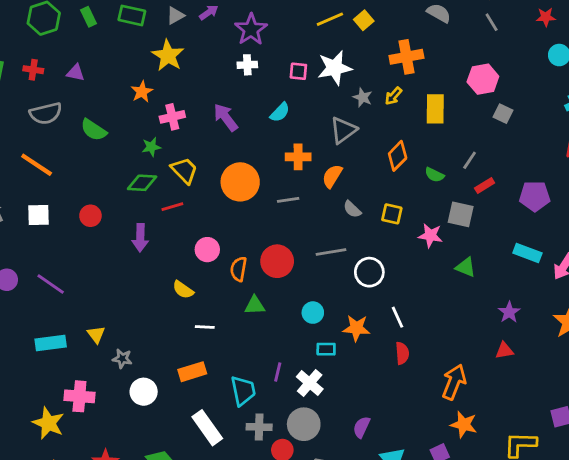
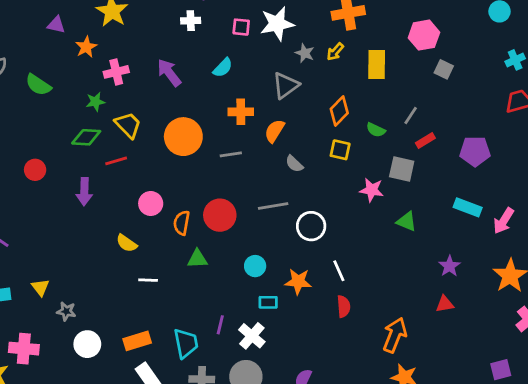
purple triangle: (76, 73) -> (56, 25), moved
yellow square: (392, 214) -> (340, 150), moved
orange rectangle: (192, 372) -> (137, 341), moved

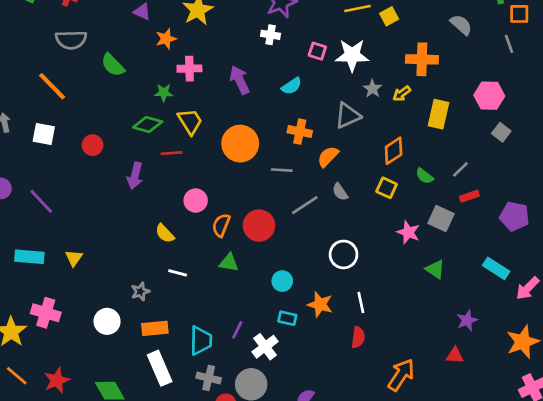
gray line: (273, 206) -> (305, 205), moved, turned -36
gray star: (66, 311) -> (140, 291), moved, turned 30

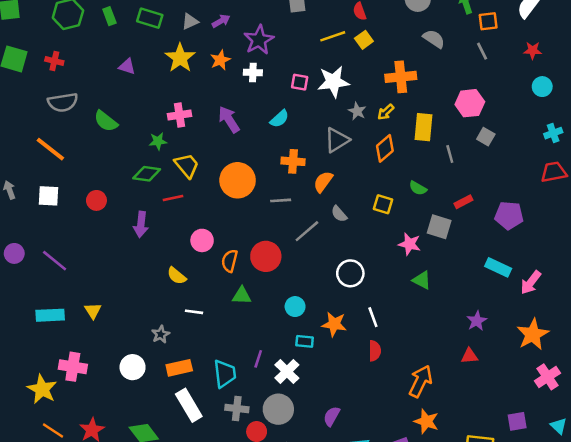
orange star: (166, 39) -> (220, 60), moved
orange diamond: (394, 151) -> (385, 148), moved
gray line: (460, 169) -> (450, 154), moved, turned -54
green triangle: (435, 269) -> (422, 280), moved

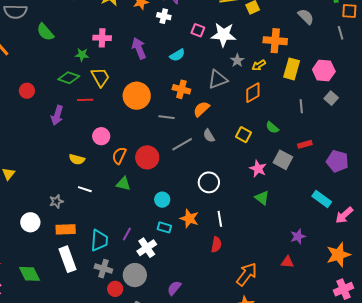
yellow rectangle: (423, 127) -> (292, 69), moved
yellow semicircle: (177, 276) -> (77, 159), turned -35

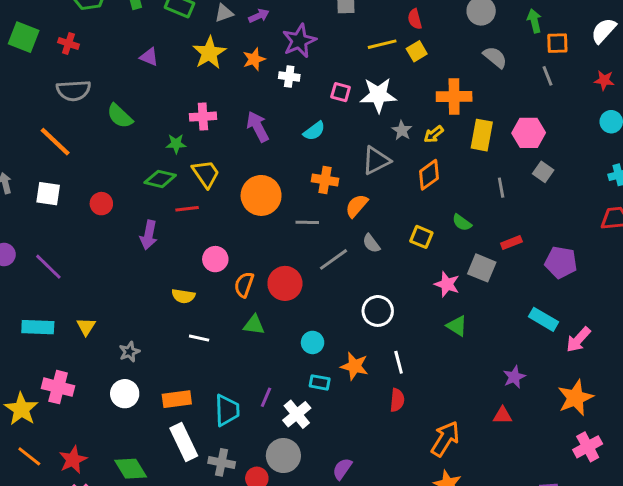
gray star: (56, 201) -> (129, 352), moved
gray cross: (103, 269) -> (222, 462), moved

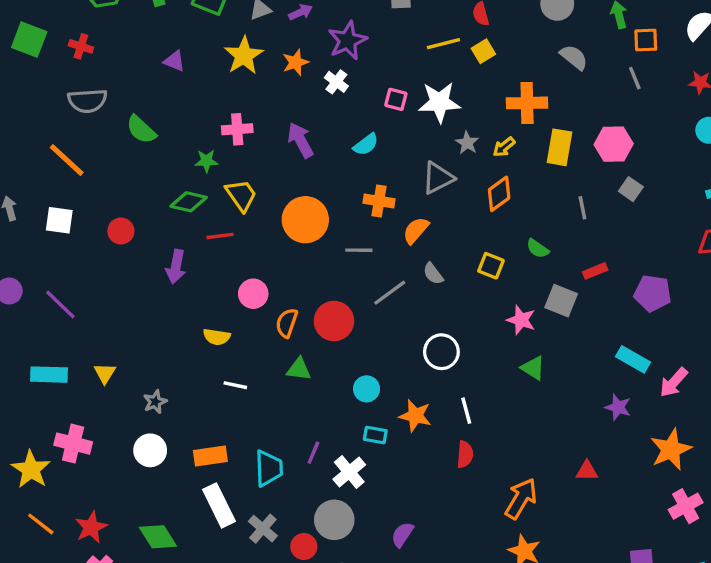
white cross: (289, 76) -> (336, 82), turned 30
purple star: (514, 377) -> (618, 407), moved, turned -30
gray cross: (222, 462) -> (263, 529), turned 30

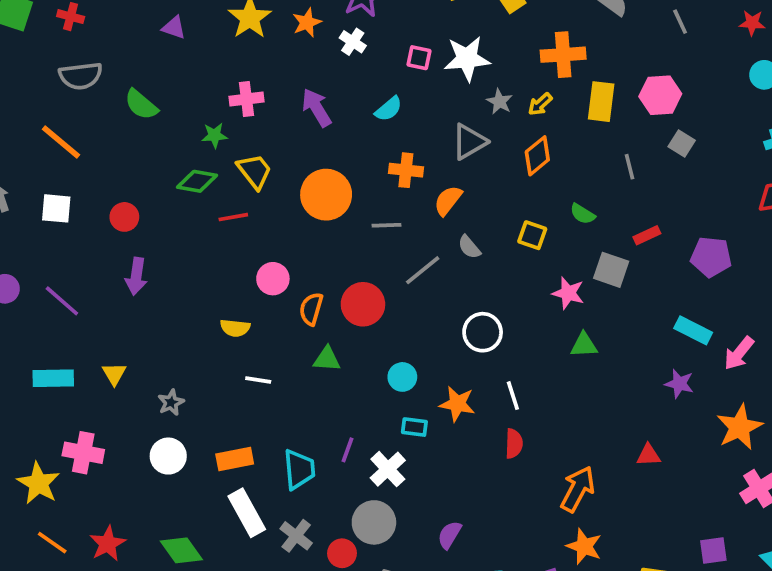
purple arrow: (176, 267) -> (136, 276), moved
green triangle: (533, 368) -> (584, 345), turned -32

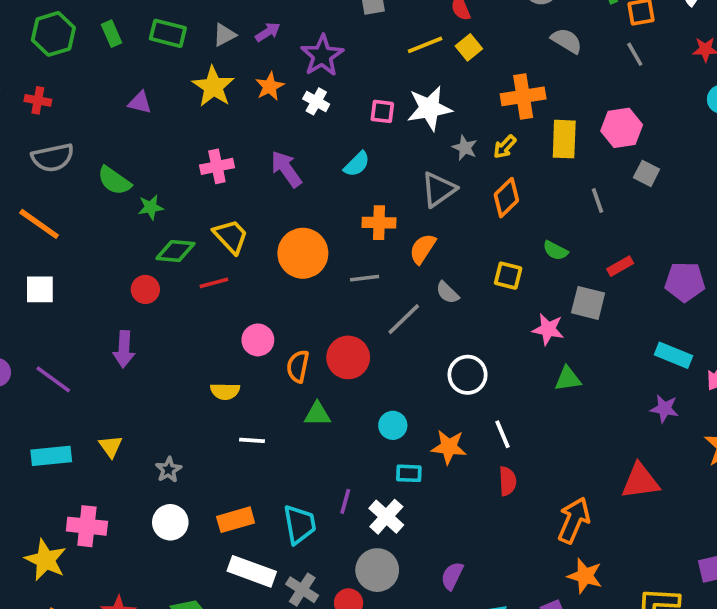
green star: (214, 135) -> (151, 207), moved
red circle: (124, 217) -> (145, 289), moved
red triangle: (648, 455) -> (640, 481), size x1.6
white rectangle: (247, 513) -> (252, 571), turned -36

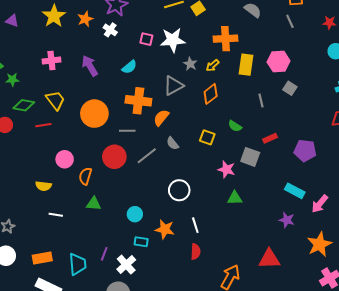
orange cross: (379, 223) -> (138, 101), size x1.4
red circle: (348, 357) -> (114, 157), moved

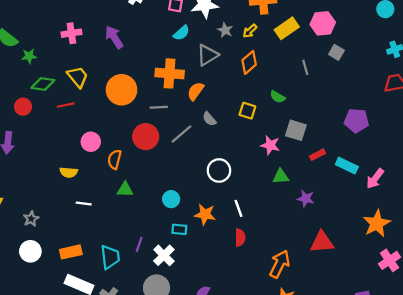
yellow rectangle: (246, 65) -> (287, 28), turned 50
cyan semicircle: (129, 67) -> (181, 33), moved
red rectangle: (270, 138) -> (318, 155), moved
purple star: (287, 220) -> (306, 199), moved

